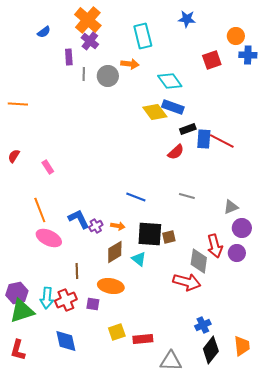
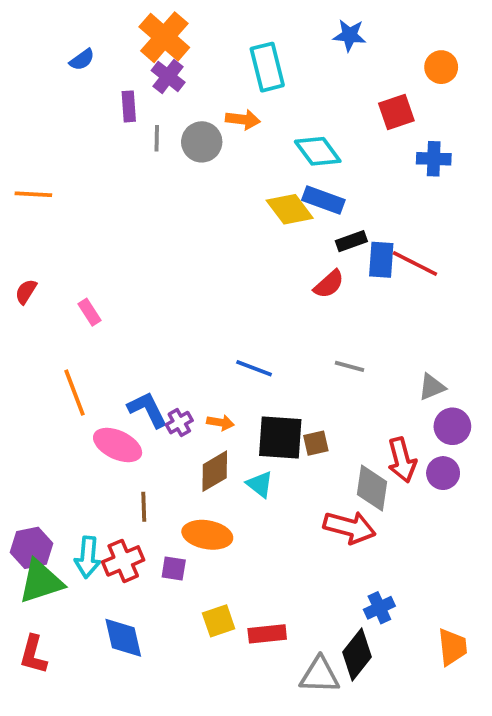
blue cross: (248, 55) -> (434, 159), moved
pink ellipse: (49, 238) -> (118, 445), moved
black diamond: (211, 350) -> (357, 655), moved

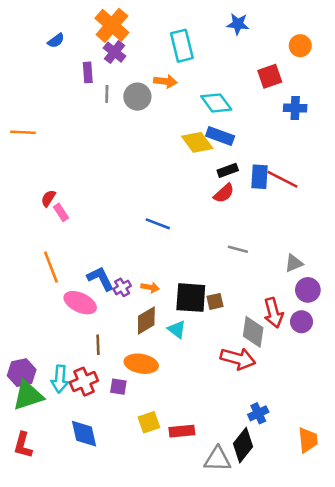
black rectangle: (351, 241) -> (228, 170), moved
red semicircle: (26, 292) -> (48, 198), moved
blue line: (254, 368) -> (158, 224), moved

